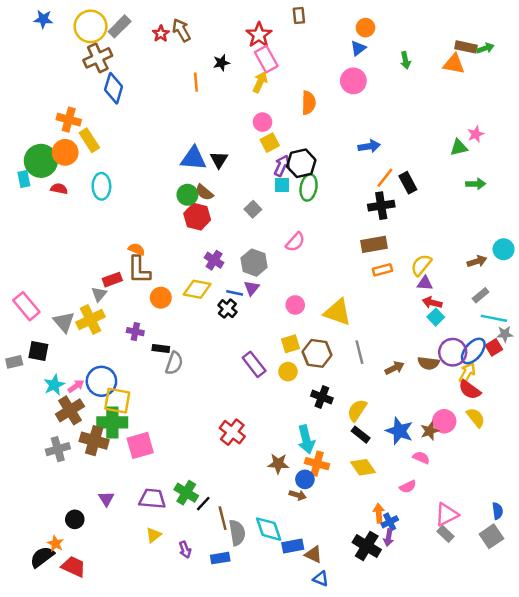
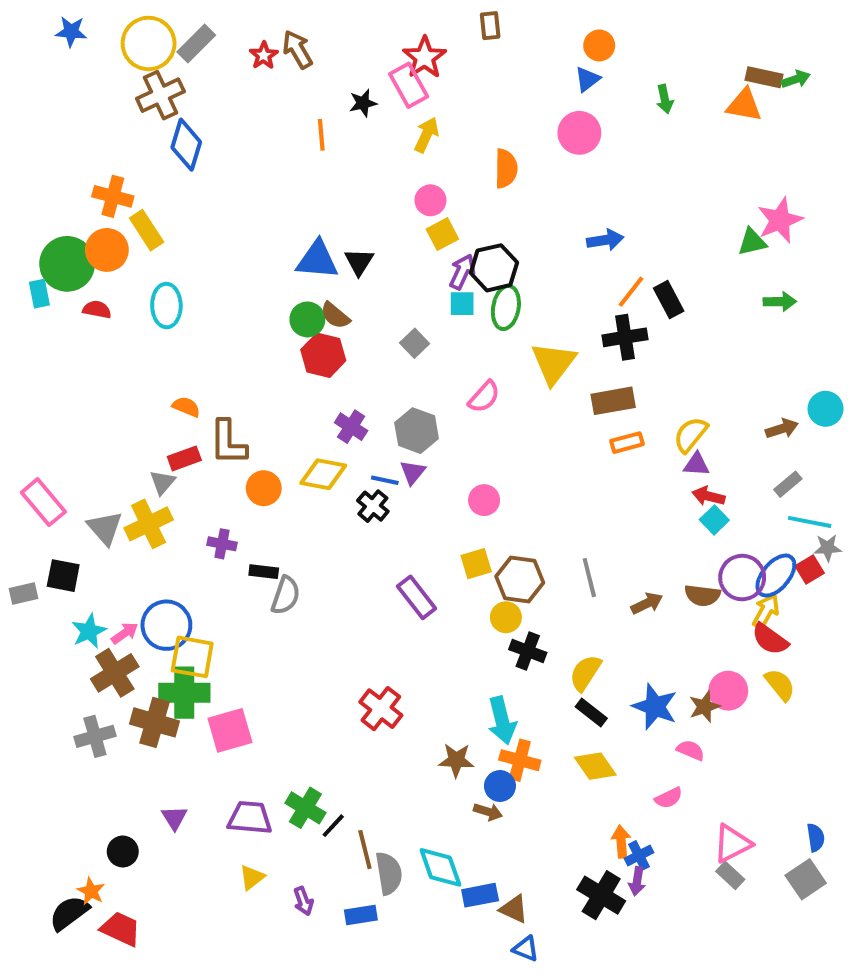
pink rectangle: (266, 59) -> (409, 85), moved
pink star: (476, 134) -> (780, 220), size x1.6
orange semicircle: (137, 249) -> (186, 407), moved
yellow triangle: (338, 312) -> (554, 363), moved, turned 48
yellow circle: (288, 372) -> (506, 617), moved

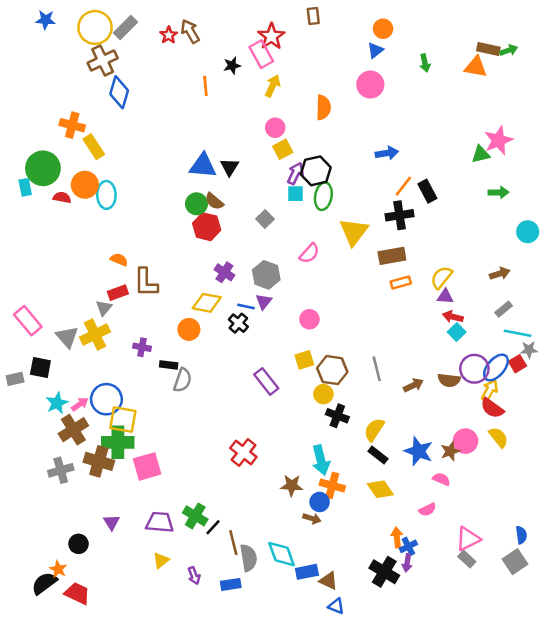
orange circle: (107, 250) -> (85, 185), moved
cyan circle: (826, 409) -> (528, 232), moved
orange circle: (264, 488) -> (189, 329), moved

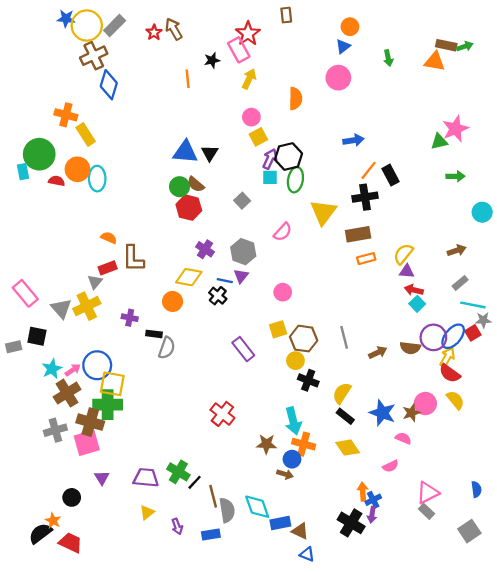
blue star: (46, 20) -> (66, 19), moved
pink square: (147, 466) -> (87, 443), moved
gray square: (515, 562) -> (469, 531), moved

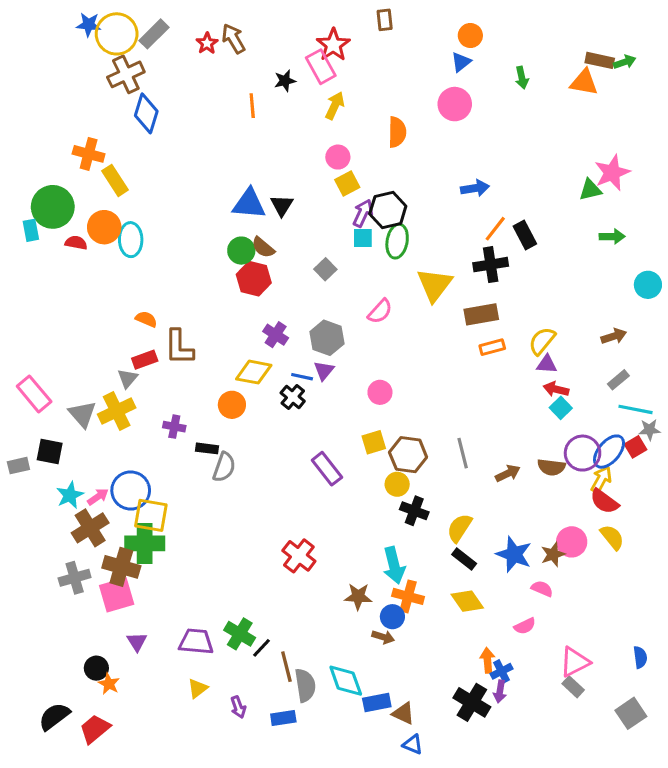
orange star: (53, 521) -> (109, 684), moved
red trapezoid: (71, 543) -> (95, 729), turned -65

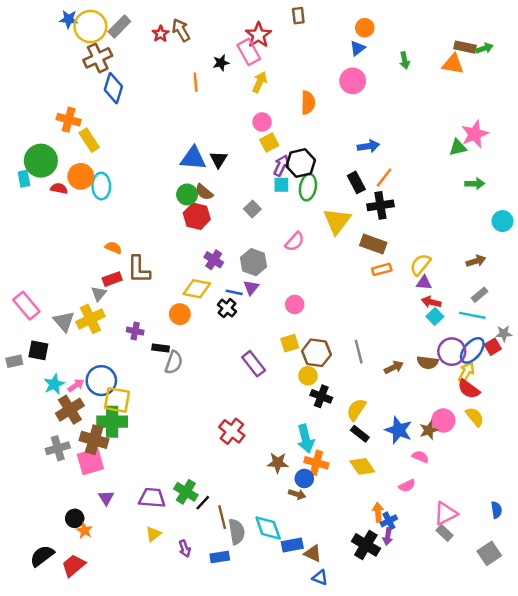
black rectangle: (525, 235) -> (356, 182), moved
brown rectangle: (481, 314) -> (373, 244), turned 30
cyan line: (636, 409) -> (472, 315), moved

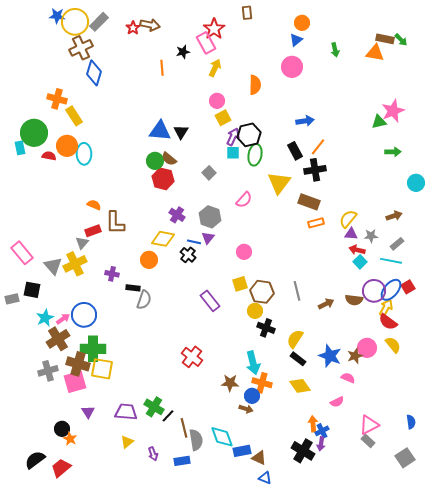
brown arrow: (181, 30) -> (150, 25), turned 132
green arrow: (484, 48) -> (401, 40), turned 64
gray star: (504, 333) -> (371, 236), moved
yellow square: (117, 400) -> (102, 369), moved

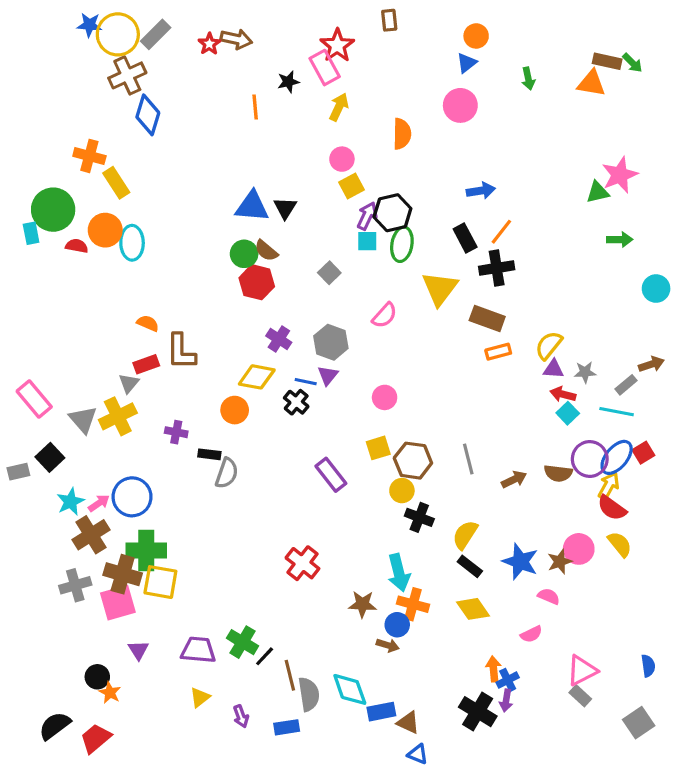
brown arrow: (394, 216) -> (651, 364), moved
black square: (32, 290) -> (50, 457), turned 36

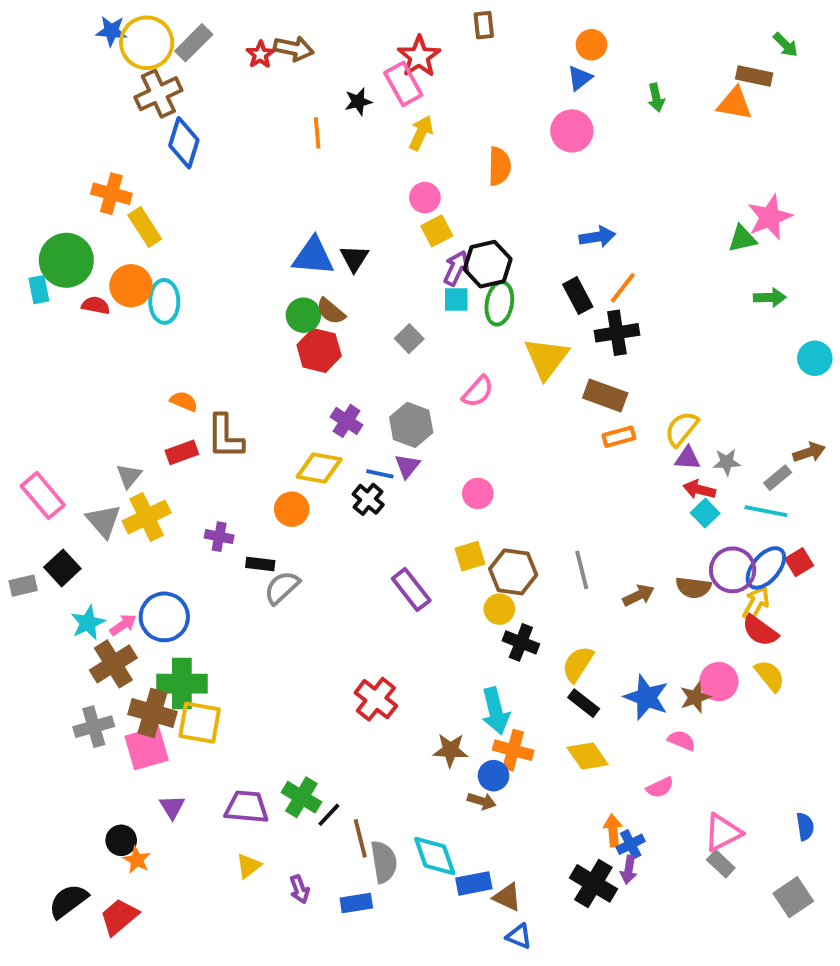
green arrow: (632, 63) -> (785, 45), moved
gray triangle: (129, 383) -> (129, 476), moved
gray semicircle: (227, 473) -> (282, 588), turned -152

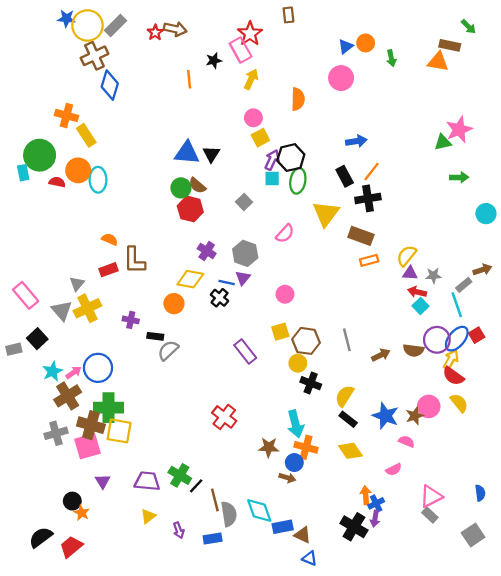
orange circle: (591, 45) -> (366, 43), moved
cyan line: (766, 511) -> (457, 305), turned 60

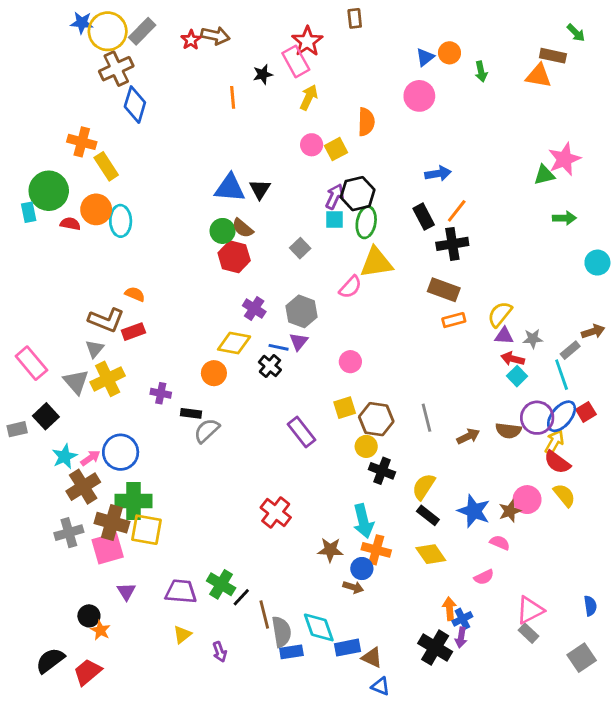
yellow square: (260, 138) -> (336, 149), moved
yellow triangle: (326, 214) -> (376, 263), moved, turned 44
brown L-shape: (134, 260) -> (106, 320), moved, turned -68
blue rectangle: (213, 538) -> (291, 652), moved

